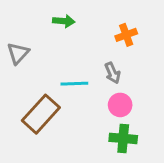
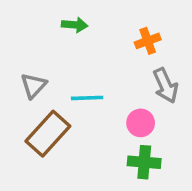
gray triangle: (18, 53) -> (34, 85), moved
gray arrow: (112, 73) -> (166, 85), moved, size x1.4

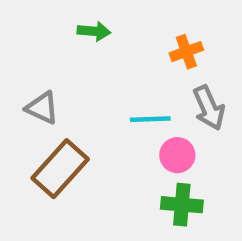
gray triangle: (34, 85) -> (42, 108), turned -48
cyan line: (87, 98) -> (150, 119), moved

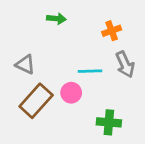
pink circle: (177, 155) -> (71, 93), moved

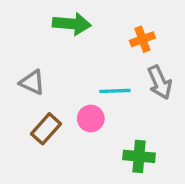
green arrow: (56, 19) -> (72, 24), size x1.5
brown rectangle: (36, 101) -> (46, 129), size x0.7

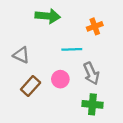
gray arrow: (160, 82) -> (91, 73), moved
cyan line: (115, 91) -> (72, 49), moved

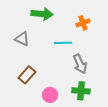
gray triangle: (21, 55) -> (22, 39), moved
pink circle: (60, 79) -> (50, 95), moved

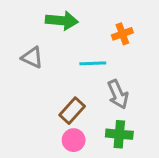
brown rectangle: (27, 75) -> (72, 111), moved

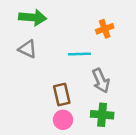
green arrow: (62, 21) -> (33, 17), moved
brown rectangle: (72, 111) -> (62, 95), turned -55

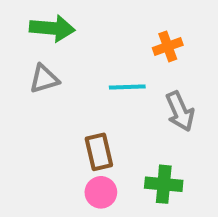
gray triangle: (28, 49) -> (44, 79), turned -42
gray arrow: (101, 81) -> (180, 111), moved

